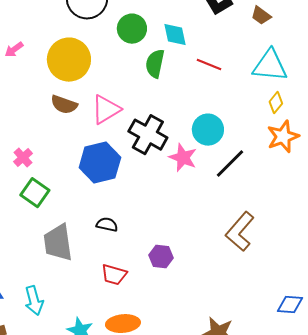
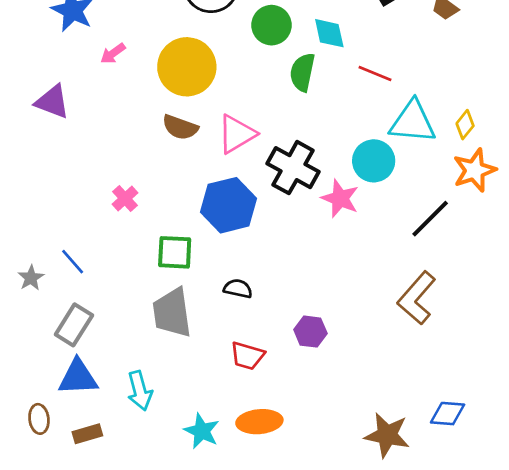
cyan triangle: (270, 66) -> (413, 122), moved
black line: (230, 164) -> (430, 219), moved
green square: (35, 193) -> (175, 252), moved, turned -32
blue diamond: (290, 305) -> (448, 414), moved

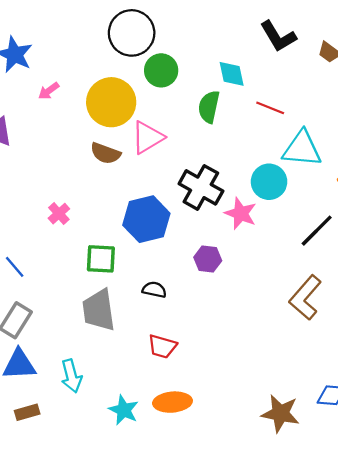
green circle: (272, 25) -> (161, 70), moved
pink triangle: (237, 134) -> (147, 137), moved
purple hexagon: (310, 332) -> (208, 259), moved

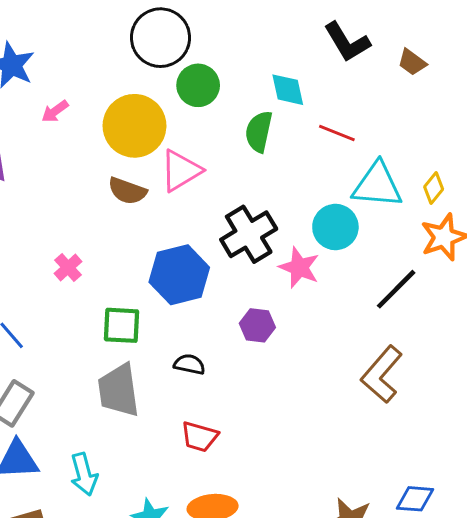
black cross: (201, 187) -> (249, 234), turned 30

